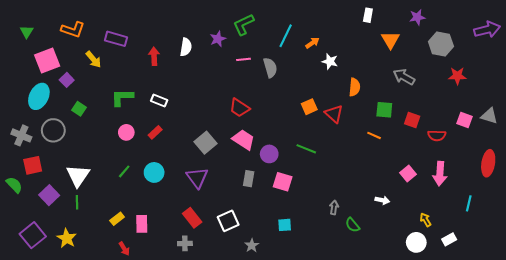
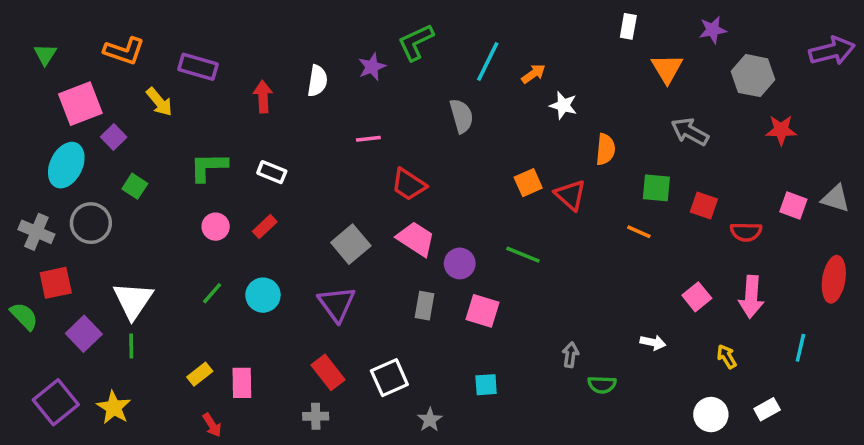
pink line: (244, 59) -> (368, 139), moved
yellow arrow: (426, 220) -> (727, 357), moved
green semicircle: (352, 225) -> (602, 385), turned -49

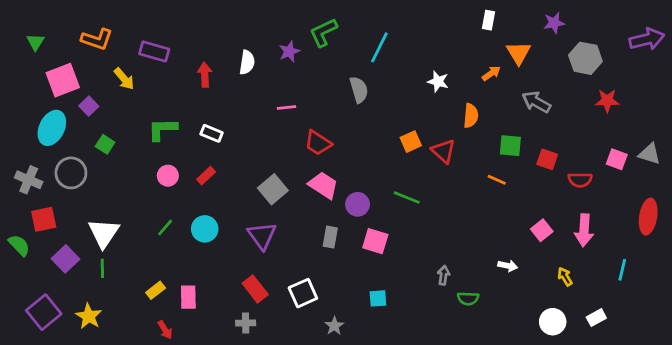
orange arrow: (533, 74) -> (491, 73), moved

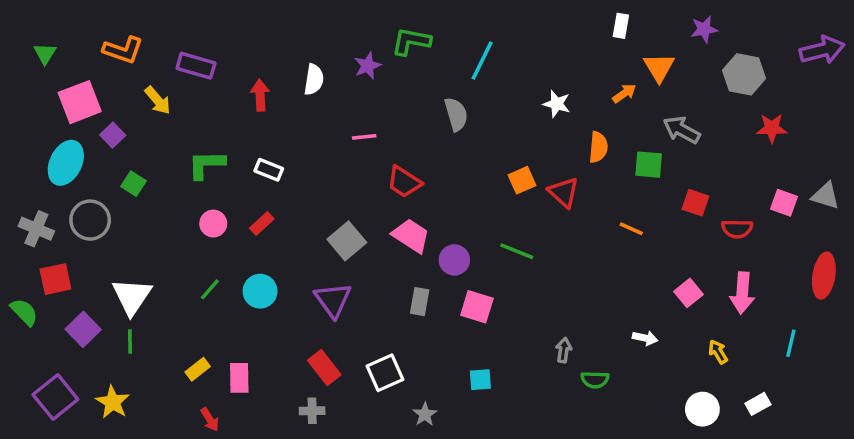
green L-shape: (323, 32) -> (411, 41), turned 36
green square: (510, 146) -> (649, 165), moved

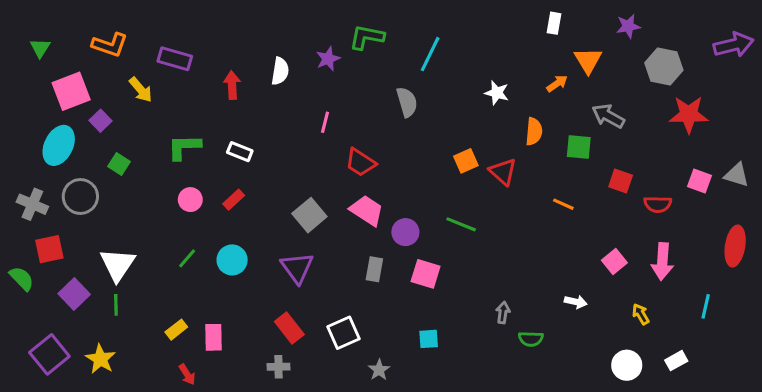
red star: (772, 128) -> (689, 114), size x1.4
pink line: (364, 137) -> (325, 122), turned -70

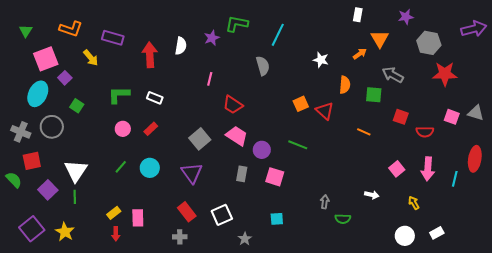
red arrow: (232, 85) -> (150, 55), size x1.4
cyan line: (706, 306) -> (455, 179), moved
red arrow: (187, 374) -> (116, 234), moved, turned 32

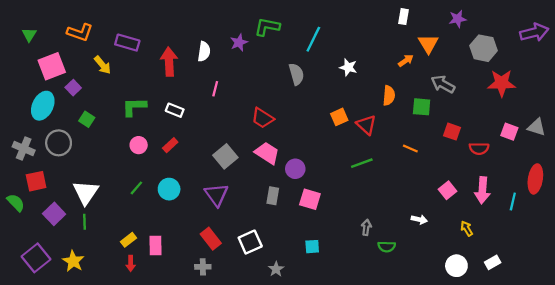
white star: (321, 60) -> (348, 67), moved
pink line: (210, 79) -> (215, 89), moved
green line: (298, 145) -> (362, 163), moved, turned -42

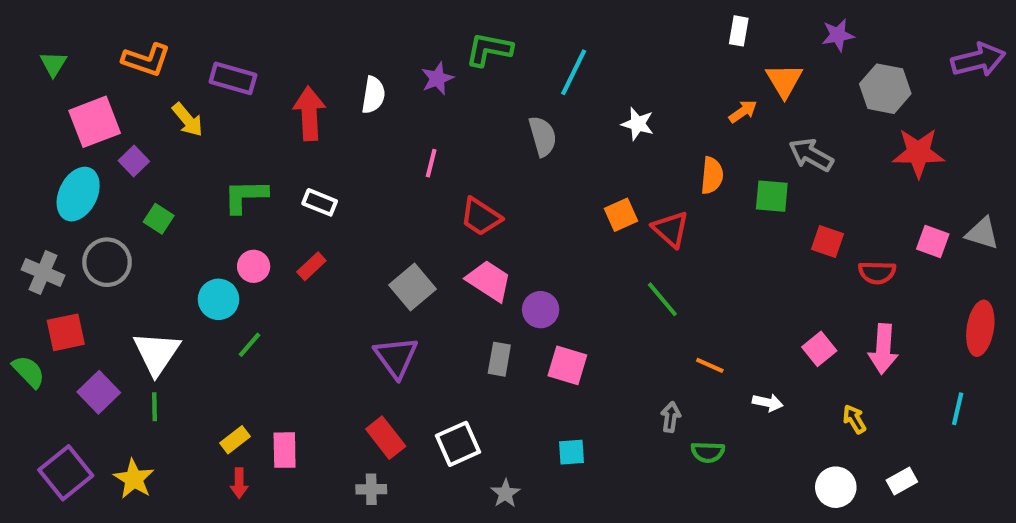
pink line: (215, 89) -> (431, 163), moved
orange line: (410, 148) -> (710, 365), moved
green line: (362, 163) -> (662, 299), turned 70
cyan circle: (169, 189) -> (218, 299), moved
cyan line: (513, 201) -> (958, 409), moved

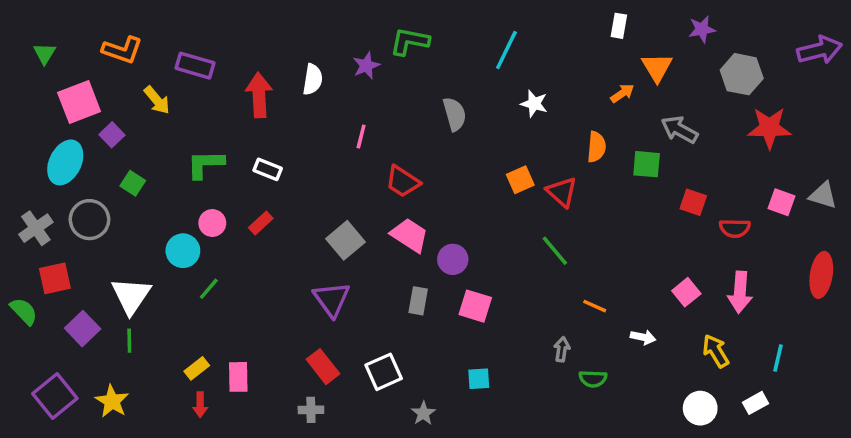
cyan line: (574, 72) -> (506, 50), moved
gray cross: (43, 272) -> (36, 228), turned 32
cyan line: (958, 409) -> (778, 358), moved
yellow arrow: (854, 419) -> (716, 351), size x1.4

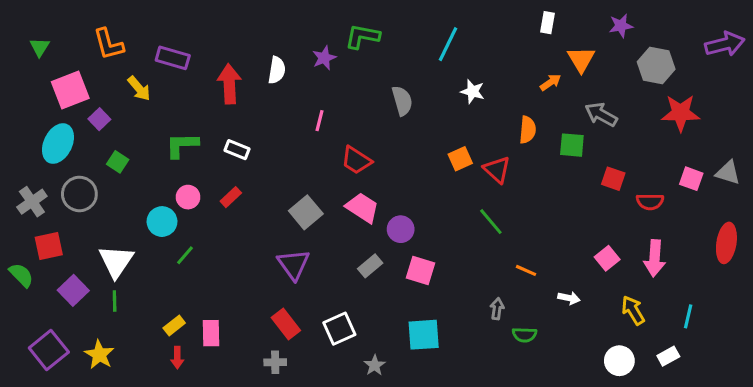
orange L-shape: (122, 50) -> (108, 44), turned 56
gray rectangle: (418, 301) -> (370, 266), turned 40
cyan square: (479, 379) -> (424, 335), size x1.6

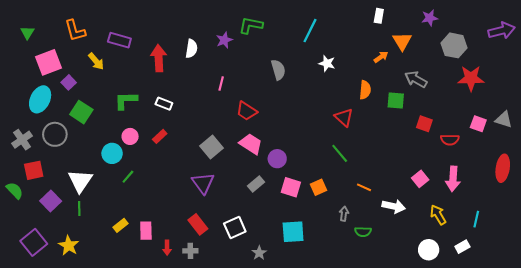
orange square: (460, 159) -> (318, 187), moved
green square: (118, 162) -> (81, 112), size x1.5
white arrow: (569, 298) -> (394, 206), size x1.5
red arrow: (177, 358) -> (167, 248), moved

